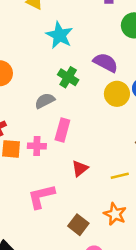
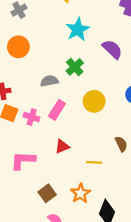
purple semicircle: (106, 63) -> (112, 49), moved
yellow circle: (117, 94) -> (94, 101), moved

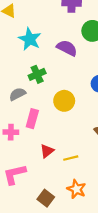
green cross: (75, 67) -> (37, 74), turned 35
yellow line: (94, 162) -> (71, 158), moved

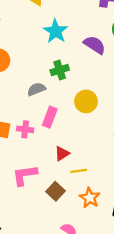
yellow line: (71, 158) -> (79, 171), moved
brown square: (46, 198) -> (55, 191), moved

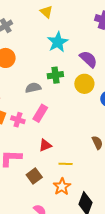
yellow circle: (86, 101) -> (84, 84), moved
yellow line: (79, 171) -> (66, 164), moved

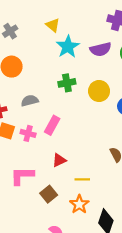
yellow triangle: (46, 12) -> (53, 25), moved
purple semicircle: (88, 59) -> (101, 49), moved, turned 126
gray semicircle: (33, 88) -> (30, 101), moved

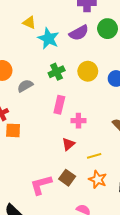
gray semicircle: (30, 101) -> (25, 86), moved
pink rectangle: (52, 125) -> (59, 105), moved
pink cross: (28, 133) -> (78, 121), moved
pink L-shape: (22, 176) -> (41, 185), moved

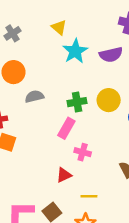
green cross: (57, 72) -> (77, 102), moved

